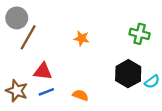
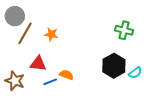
orange star: (82, 38) -> (51, 34), moved
blue line: (46, 92) -> (50, 82), moved
orange semicircle: (80, 95) -> (66, 75), moved

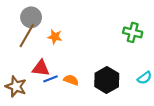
gray circle: (15, 16) -> (31, 17), moved
black hexagon: (114, 66) -> (107, 80), moved
blue line: (50, 82) -> (51, 79), moved

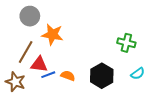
green cross: (133, 32) -> (126, 43), moved
brown line: (27, 36) -> (26, 52), moved
orange star: (55, 37) -> (52, 35), size x1.5

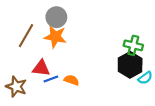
gray circle: (30, 16) -> (56, 17), moved
brown line: (26, 52) -> (26, 36), moved
black hexagon: (102, 76) -> (130, 65), moved

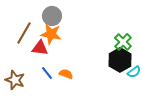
green cross: (133, 45) -> (123, 42), turned 30
red triangle: (41, 68) -> (40, 48), moved
blue line: (51, 79) -> (47, 73), turned 72

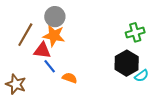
green cross: (123, 42) -> (135, 32), moved, turned 30
blue line: (47, 73) -> (50, 66), moved

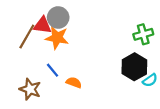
red triangle: (42, 50) -> (42, 25), moved
brown star: (16, 84) -> (30, 89), moved

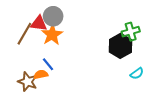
orange star: (57, 38) -> (52, 35), turned 30
black hexagon: (134, 67) -> (120, 46), moved
orange semicircle: (74, 82) -> (41, 74), moved, turned -32

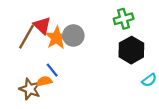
gray circle: (53, 16) -> (73, 36), moved
red triangle: (39, 23) -> (42, 25), turned 36
green cross: (131, 32) -> (124, 19), moved

